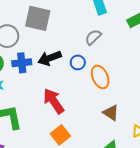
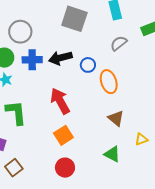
gray square: (38, 18) -> (74, 19), moved
gray semicircle: (93, 37) -> (119, 43), moved

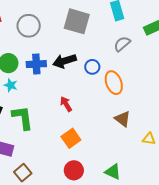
gray circle: (20, 32) -> (29, 26), moved
red arrow: (60, 101) -> (66, 104), size x0.6
yellow triangle: (141, 139) -> (149, 139), turned 32
green triangle: (112, 154) -> (113, 172), moved

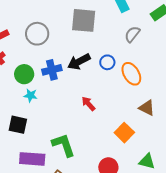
green L-shape: (23, 118) -> (63, 145), moved
orange square: (71, 138) -> (124, 133), moved

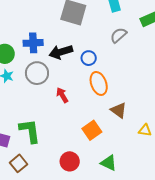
gray circle: (37, 34) -> (37, 73), moved
blue cross: (52, 70) -> (33, 43), moved
orange ellipse: (131, 74) -> (99, 83), moved

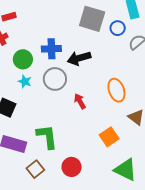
blue circle: (89, 58) -> (118, 28), moved
red circle: (70, 161) -> (72, 167), moved
green triangle: (109, 163) -> (125, 170), size x1.4

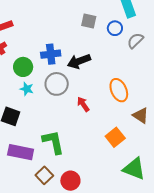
gray square: (92, 19) -> (89, 21), size x0.6
red circle: (72, 167) -> (70, 181), moved

